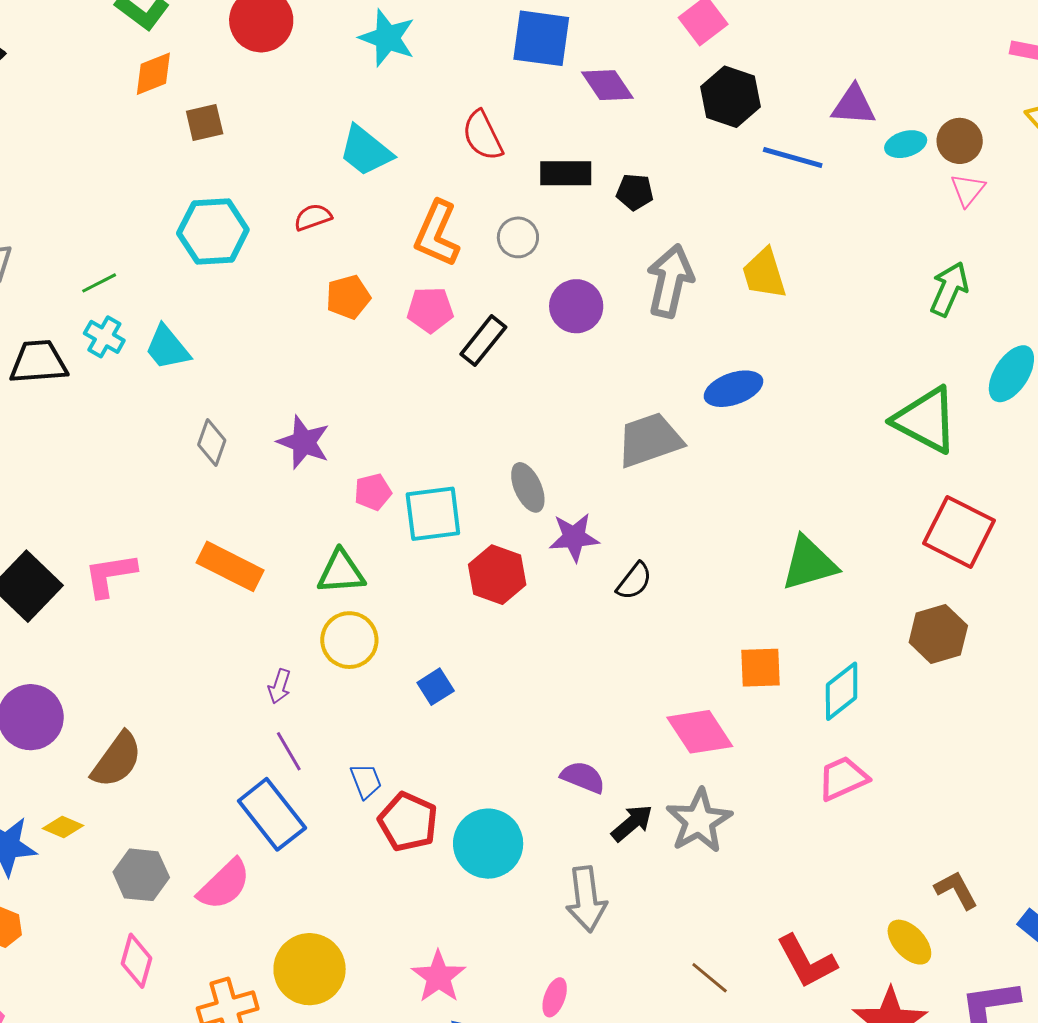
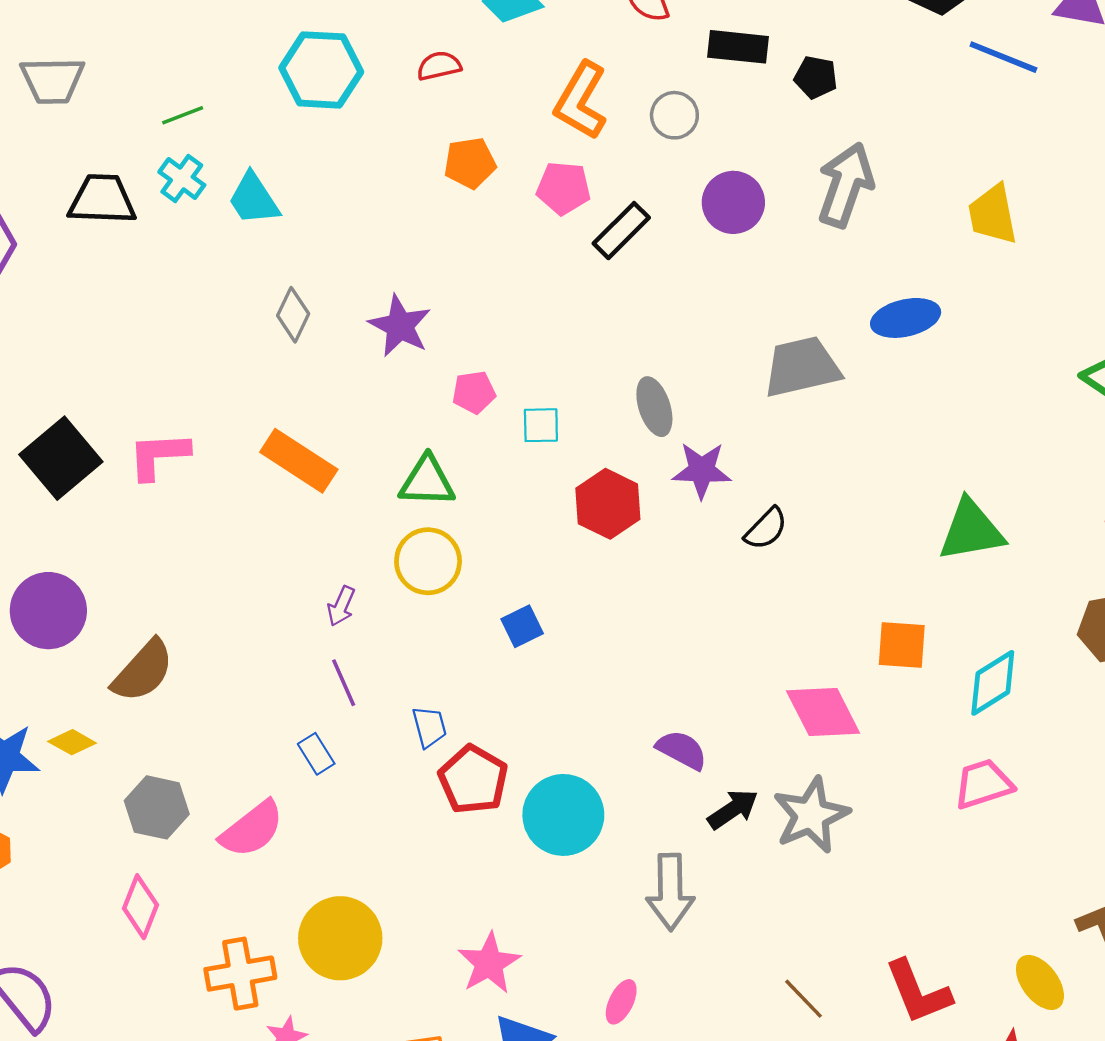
yellow trapezoid: (764, 274) -> (993, 214), moved
cyan square: (433, 514) -> (541, 425), size x0.6
blue rectangle: (272, 814) -> (316, 754), size x0.5

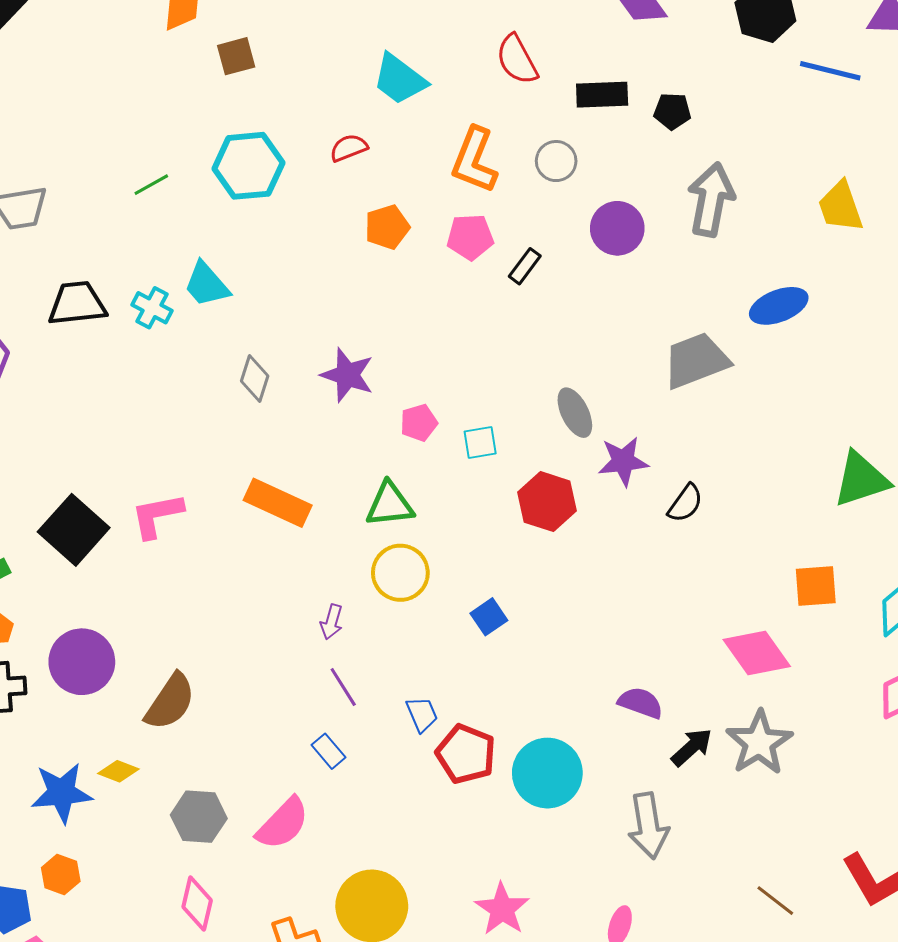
green line: (183, 115) -> (151, 185), moved
cyan cross: (182, 178) -> (152, 308), moved
black rectangle: (621, 231) -> (525, 266), size x0.7

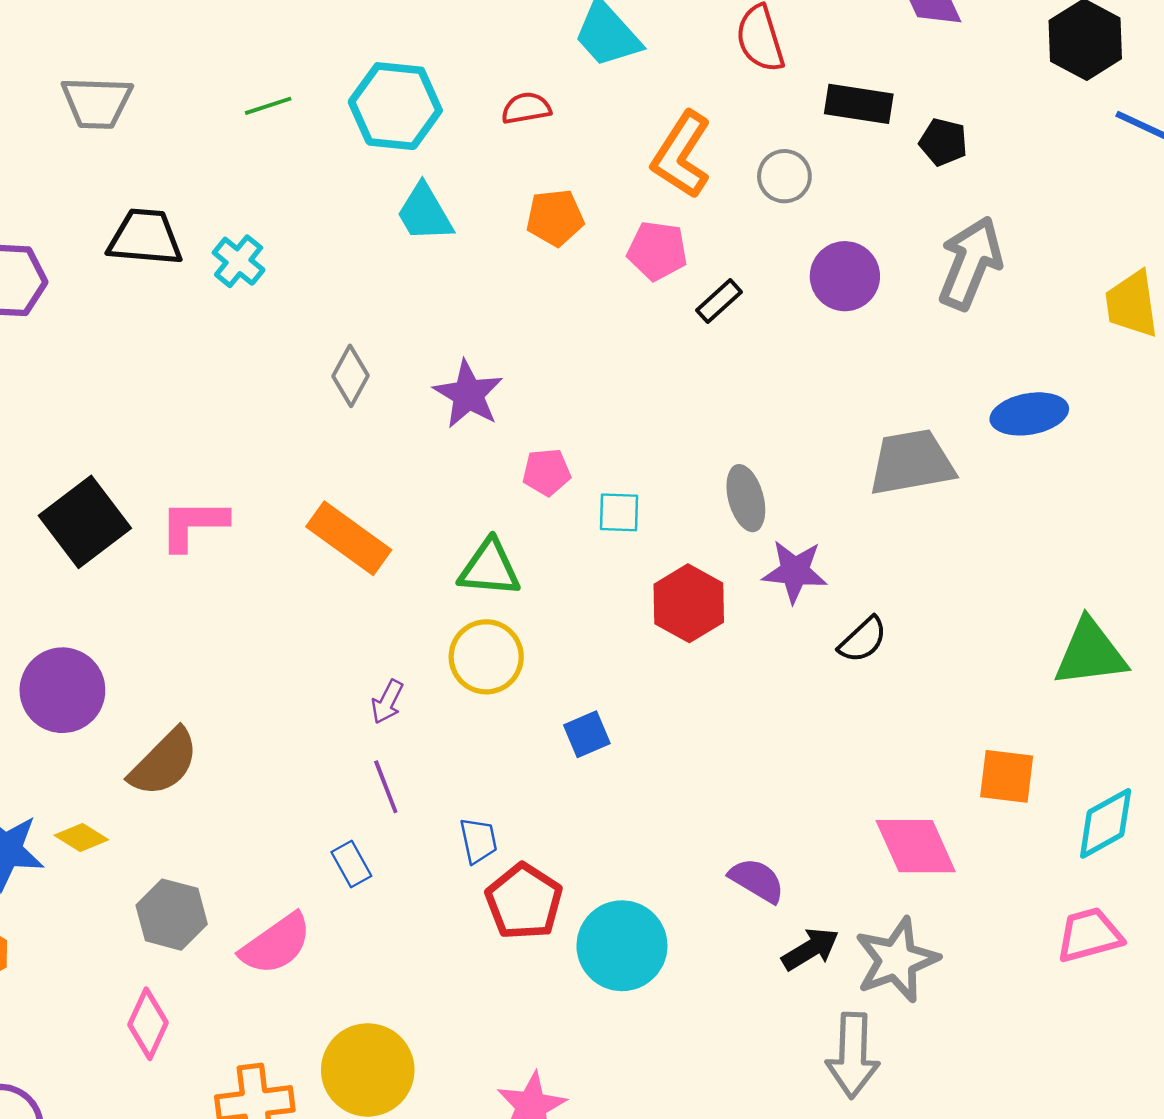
cyan trapezoid: (207, 284) -> (425, 213), moved
gray arrow: (648, 826) -> (853, 1055), moved

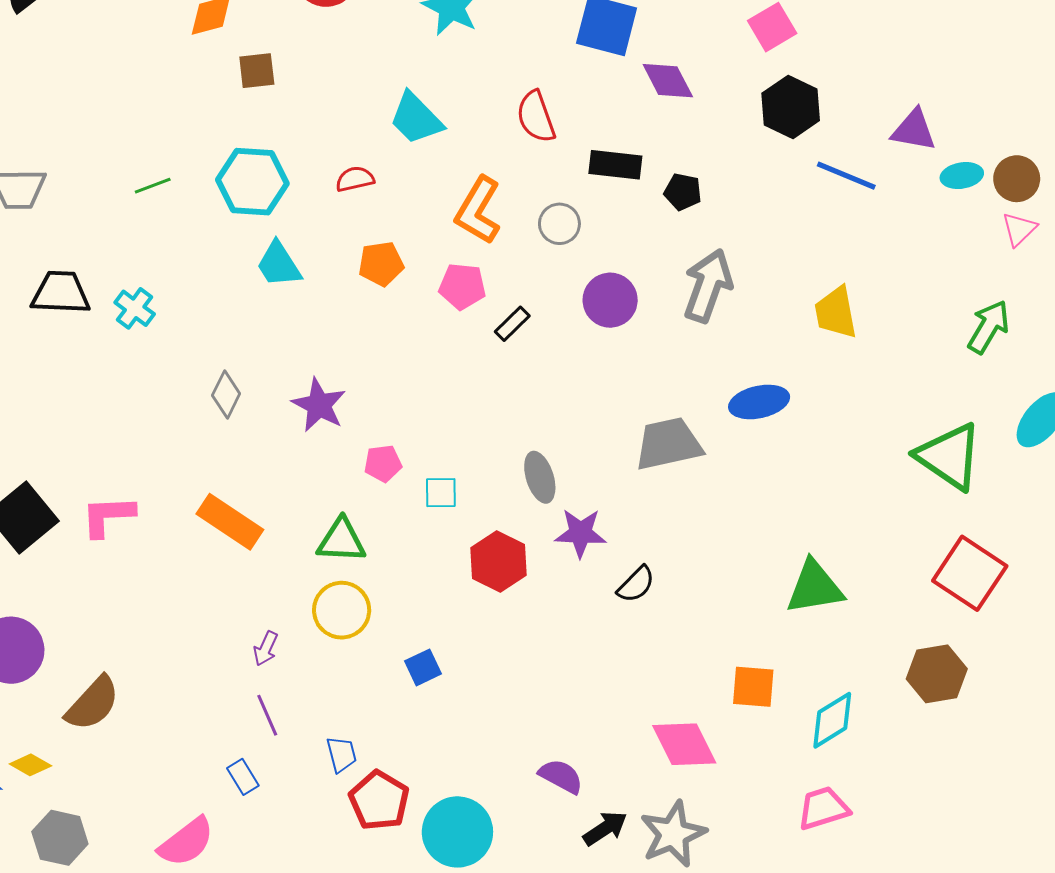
gray hexagon: (172, 915) -> (60, 838), moved

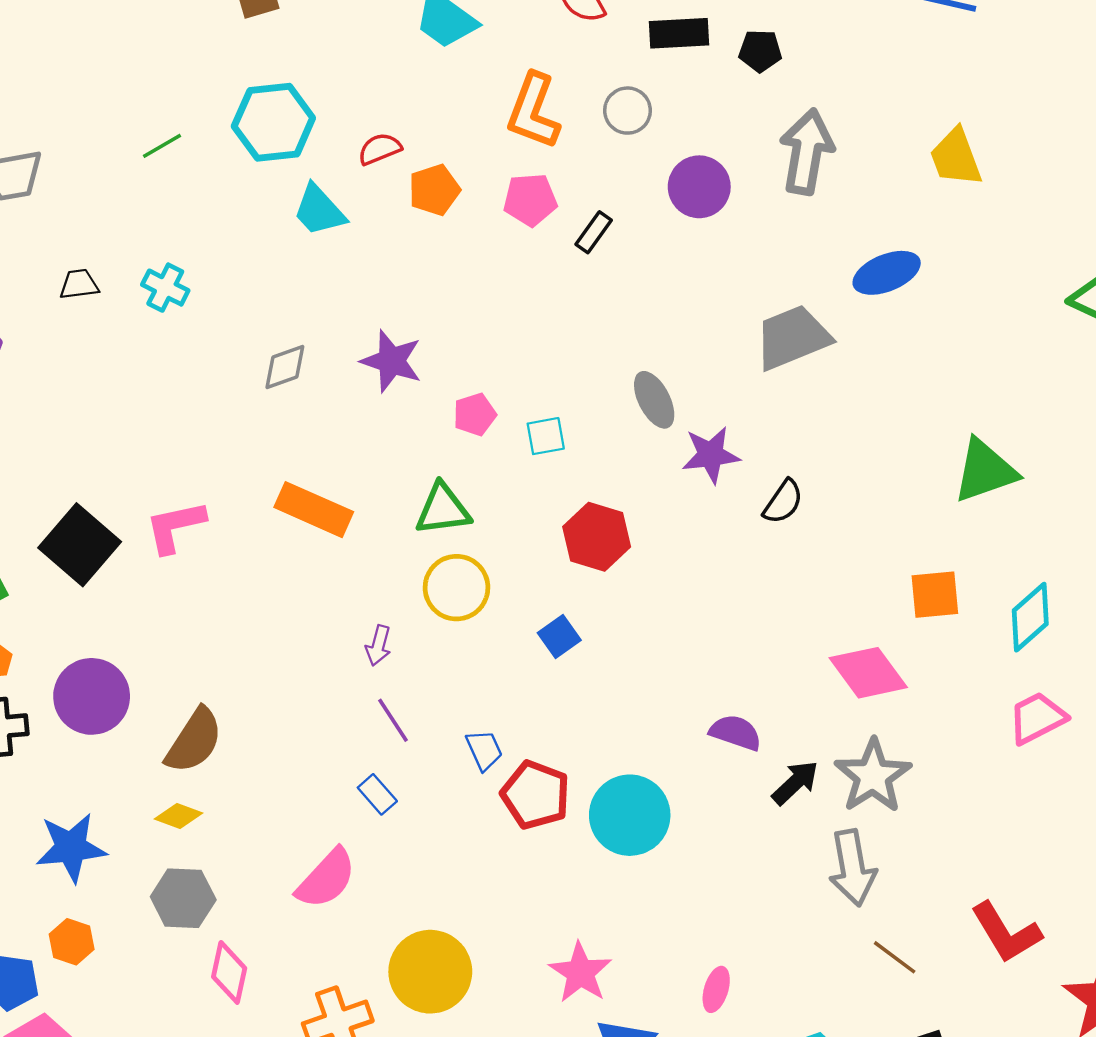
red semicircle: (355, 179) -> (380, 149), moved
black trapezoid: (61, 293) -> (79, 284), size x0.6
gray diamond: (226, 394) -> (285, 367), turned 54
red hexagon: (498, 562) -> (597, 537), moved
yellow diamond: (30, 765) -> (179, 816), moved

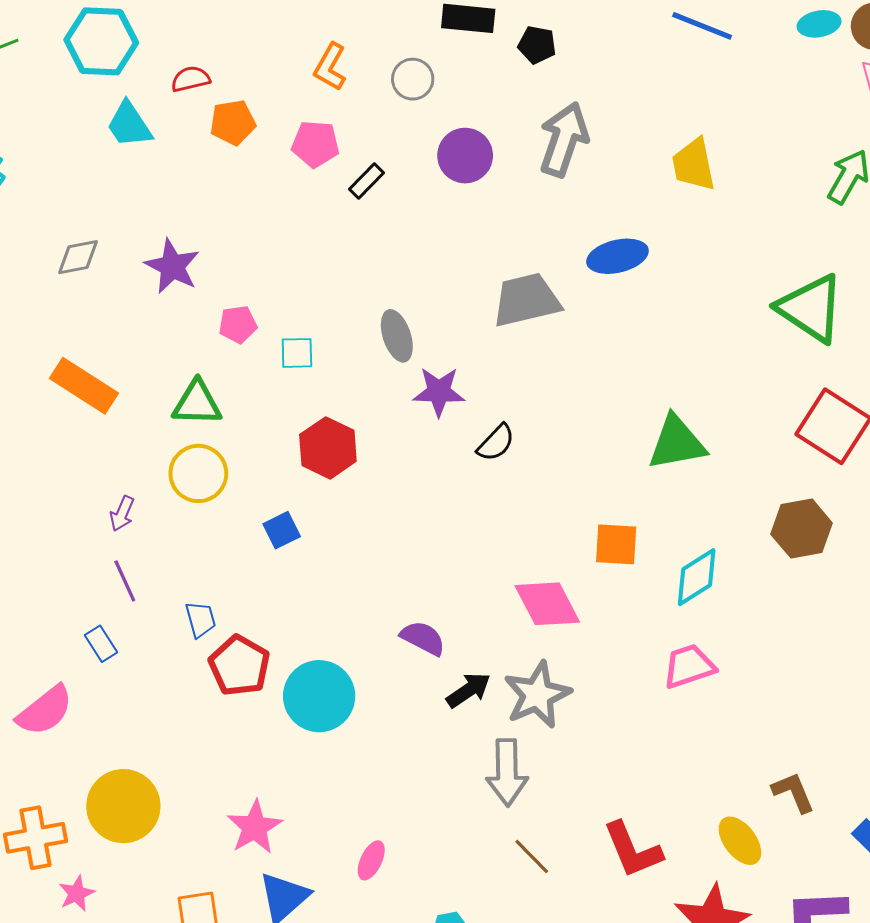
orange L-shape: (533, 111) -> (330, 67), size x0.7

